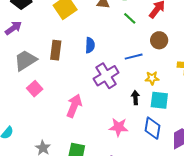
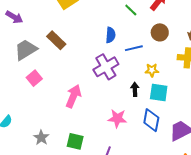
purple arrow: (13, 28) -> (14, 17), turned 66
blue semicircle: (90, 45) -> (111, 35), moved
brown rectangle: (56, 50) -> (56, 40), turned -54

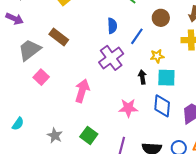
blue line: (134, 48) -> (137, 36), turned -36
green square: (75, 141) -> (89, 135), turned 30

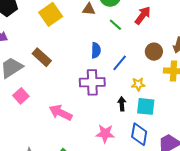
brown circle: (161, 18) -> (154, 52), moved
purple cross: (111, 58) -> (92, 82), turned 30
pink arrow: (82, 91) -> (61, 113), turned -85

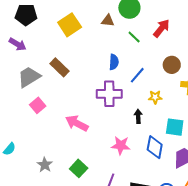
cyan square: (146, 106) -> (175, 127), moved

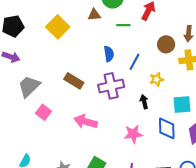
green line: (134, 37) -> (123, 25), turned -32
brown rectangle: (59, 67) -> (74, 81), moved

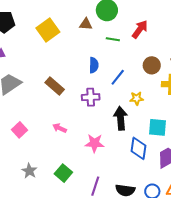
purple cross: (111, 86) -> (91, 97), size x0.7
black arrow: (144, 102) -> (121, 118), size x1.6
pink square: (43, 112) -> (20, 130), moved
pink arrow: (86, 122) -> (60, 128), size x0.6
pink star: (133, 134) -> (94, 143), moved

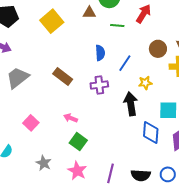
pink star: (94, 143) -> (77, 171), moved, turned 30
green square: (63, 173) -> (78, 142), moved

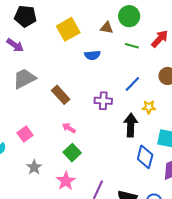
blue semicircle: (100, 53) -> (92, 55), moved, turned 77
brown rectangle: (63, 77) -> (61, 95), moved
pink square: (31, 123) -> (25, 134), moved

